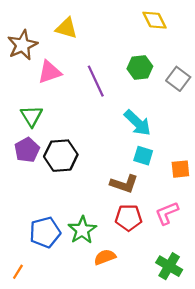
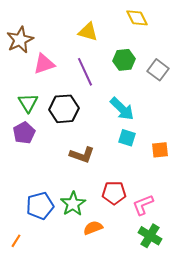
yellow triangle: (66, 28) -> (88, 32), moved
black hexagon: (61, 156) -> (64, 109), moved
brown L-shape: (124, 184) -> (82, 155), moved
pink L-shape: (167, 213) -> (143, 205), moved

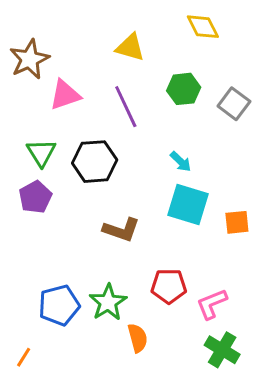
cyan arrow: (122, 109) -> (181, 162), size x0.6
cyan square: (127, 138) -> (188, 205), size x1.6
orange semicircle: (93, 228) -> (138, 338), turned 96

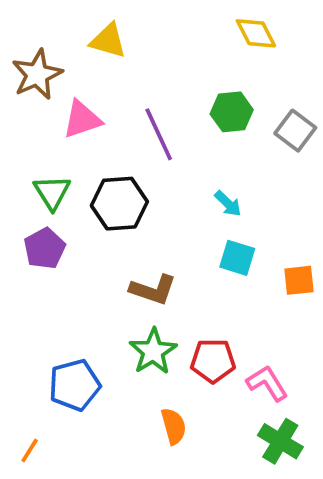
yellow triangle: (130, 47) -> (108, 41), moved
cyan square: (188, 205) -> (237, 258), size x0.7
green star: (108, 302) -> (153, 351), moved
pink L-shape: (212, 304) -> (267, 383), turned 80

